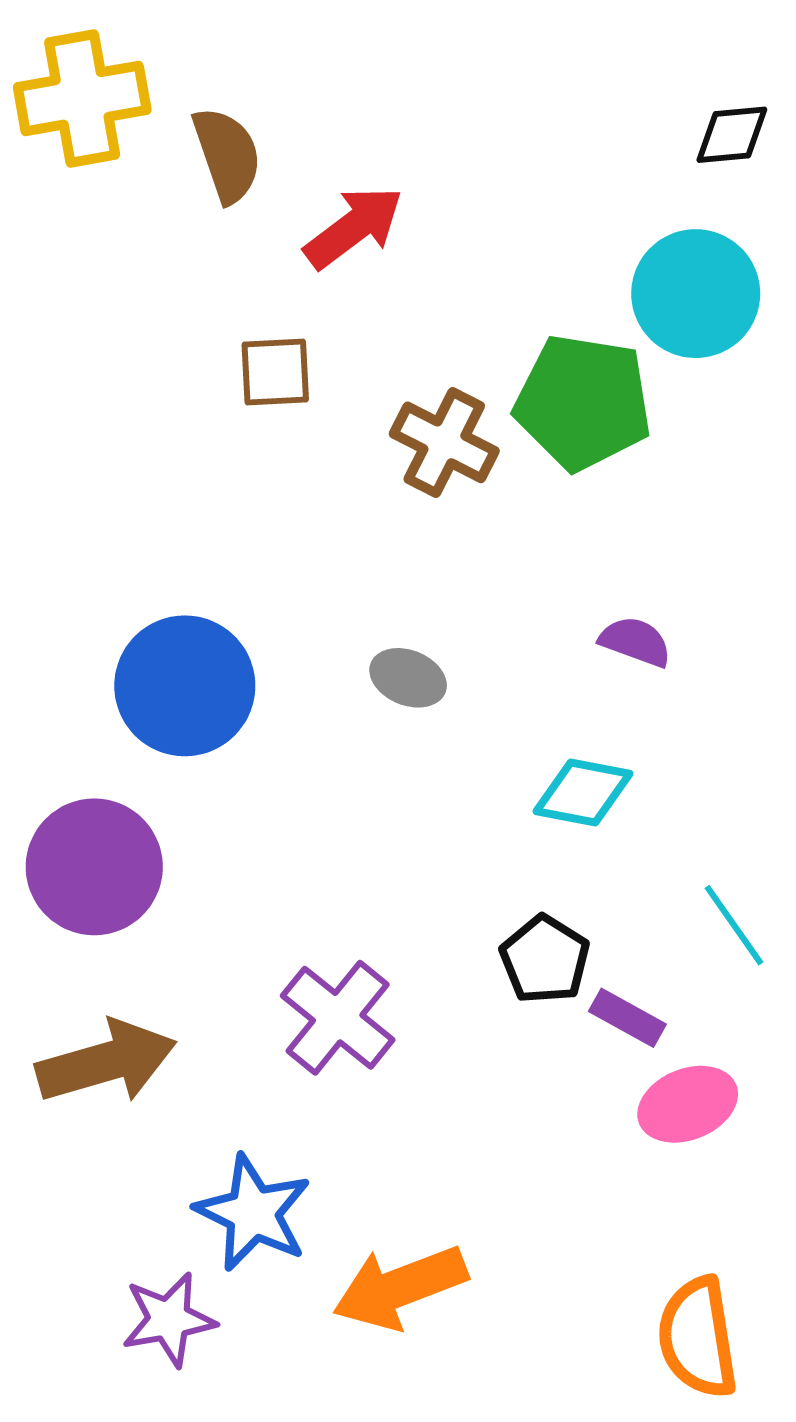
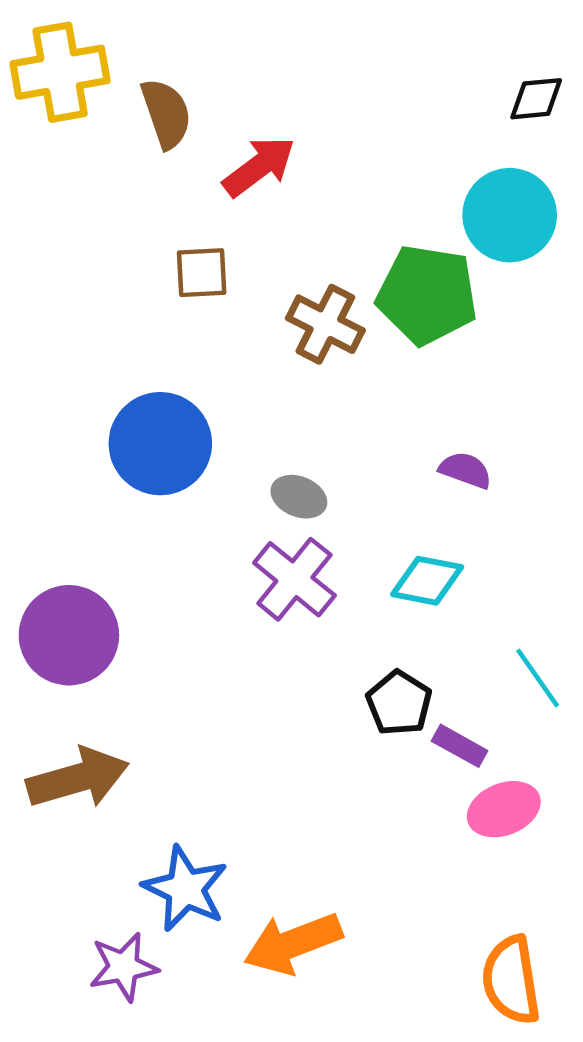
blue circle: (185, 686) -> (160, 444), moved
purple cross: (338, 1018) -> (294, 579), moved

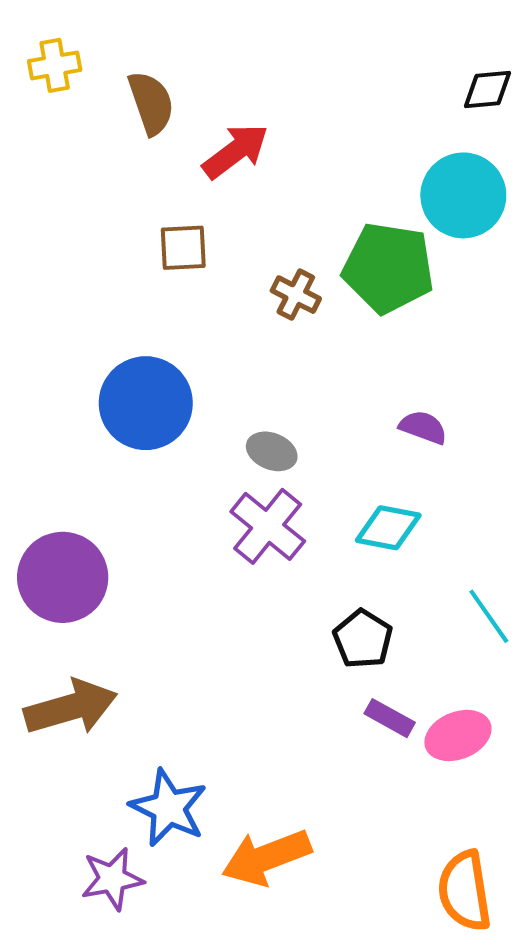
yellow cross: (60, 72) -> (55, 65), size x0.6
brown cross: (325, 324) -> (296, 295), size x0.7
purple rectangle: (460, 746) -> (390, 718), moved

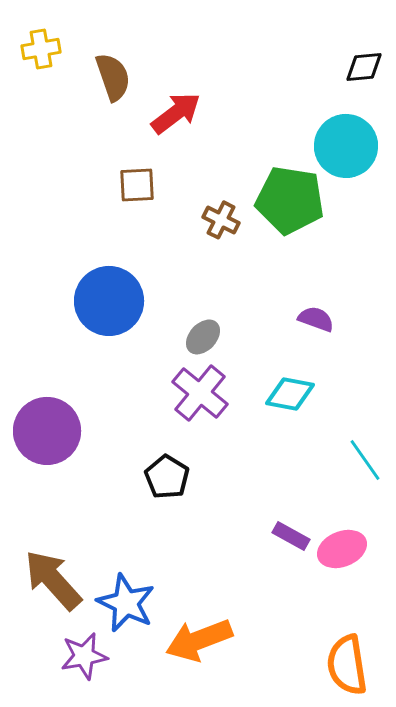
gray ellipse: (272, 451) -> (203, 337), turned -69
black pentagon: (363, 639) -> (167, 477), moved
brown arrow: (71, 707) -> (53, 580), moved, turned -116

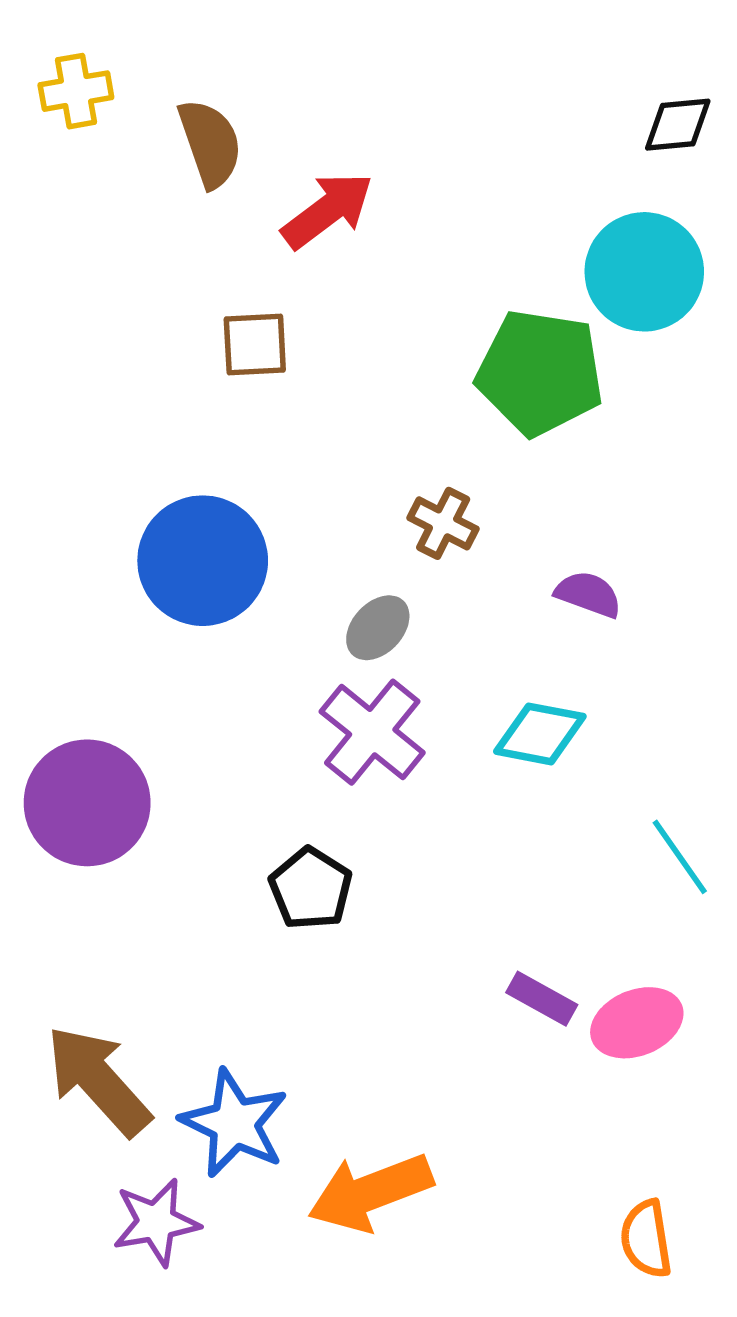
brown cross: (221, 220) -> (443, 523), moved
orange semicircle: (347, 665) -> (646, 1239), size x0.7

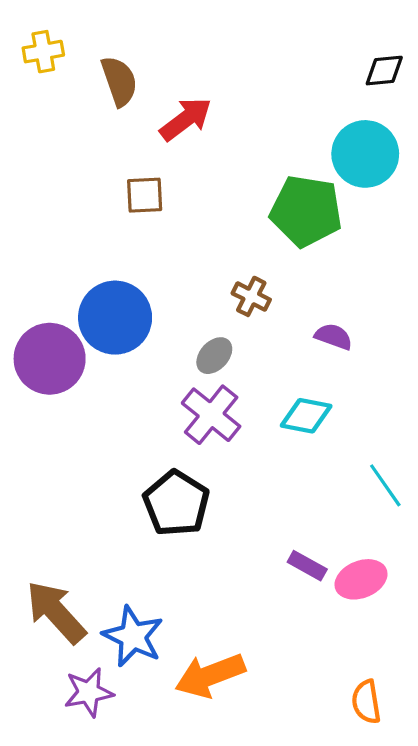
purple circle: (87, 803) -> (50, 359), moved
black pentagon: (311, 889) -> (176, 503), size x1.4

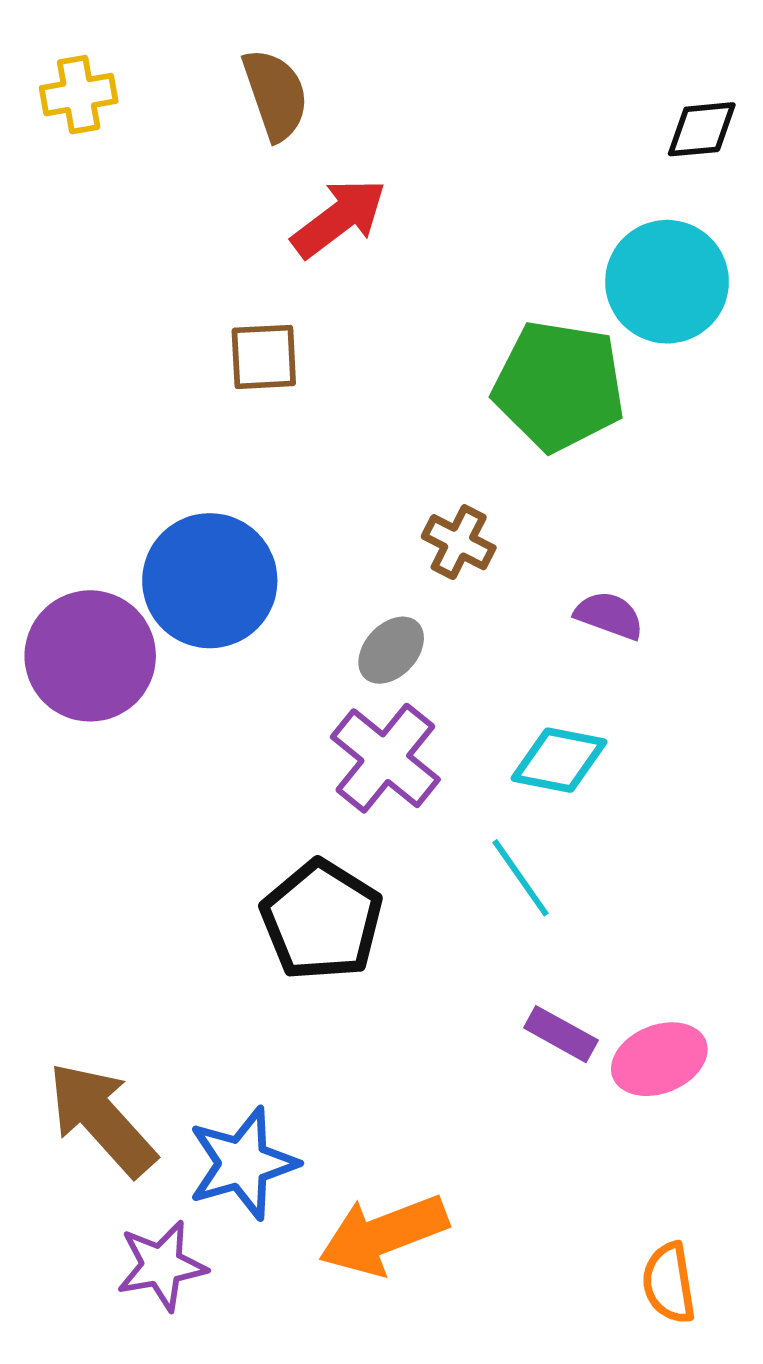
brown semicircle: (119, 81) -> (275, 95), moved
cyan line: (385, 485) -> (520, 878), moved
blue star: (133, 636) -> (243, 1163), turned 30

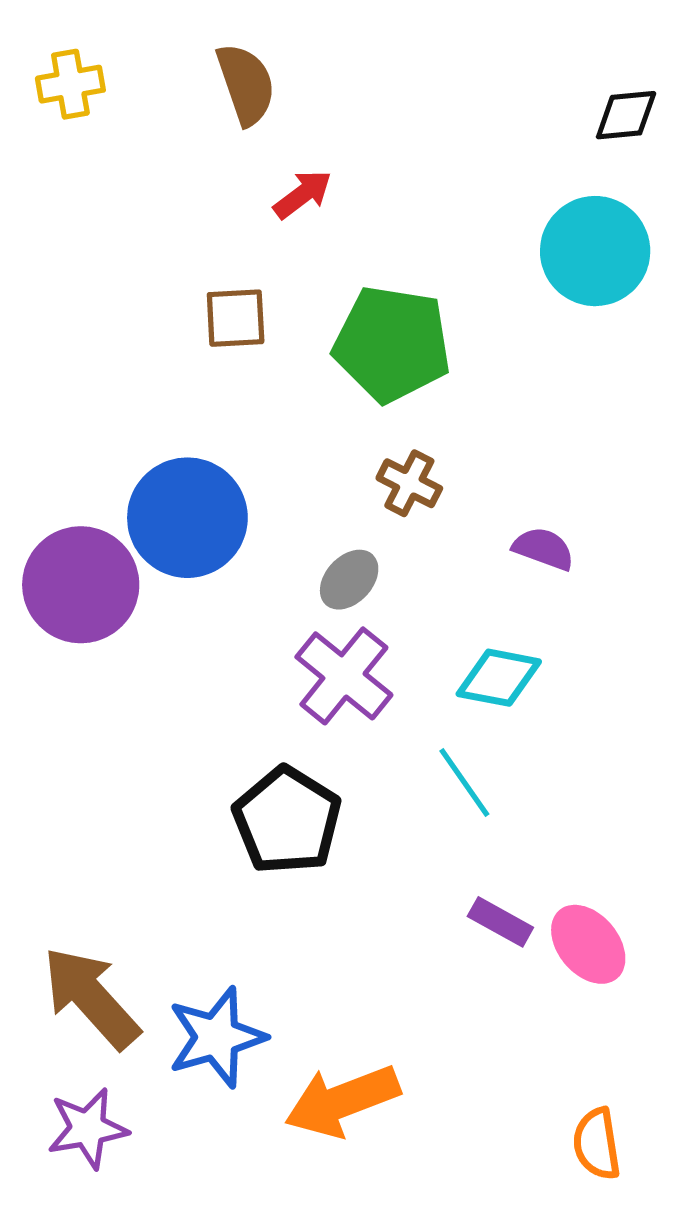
red arrow: (339, 218) -> (303, 194), size x0.7
green pentagon: (559, 386) -> (392, 344), moved
pink ellipse: (659, 1059) -> (588, 944), turned 72
purple star: (162, 1266) -> (88, 1128), moved

